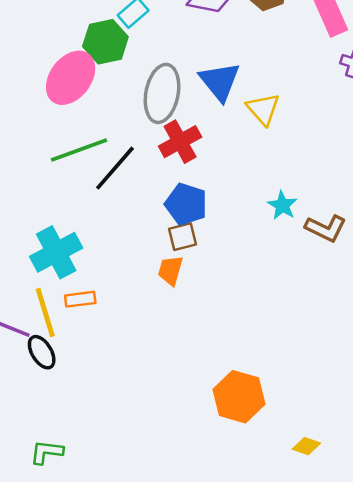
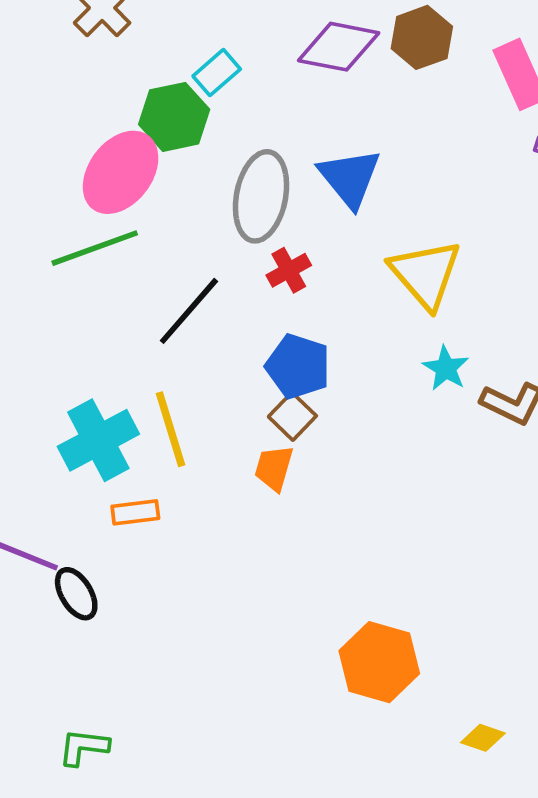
yellow triangle: (263, 109) -> (425, 274), moved, size x1.4
red cross: (180, 142) -> (289, 270), size x0.7
green line: (79, 150) -> (95, 248), moved
brown square: (182, 237) -> (292, 416), turned -32
yellow line: (45, 312) -> (170, 429), moved

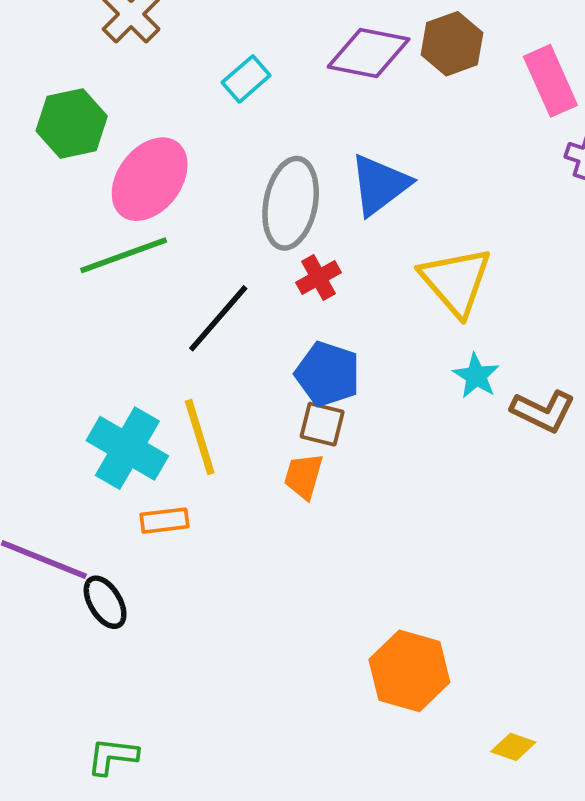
green hexagon: (174, 117) -> (72, 123), moved
blue triangle: (350, 178) -> (380, 185), turned 32
brown square: (292, 416) -> (322, 424), turned -30
cyan cross: (98, 440) -> (127, 448), turned -32

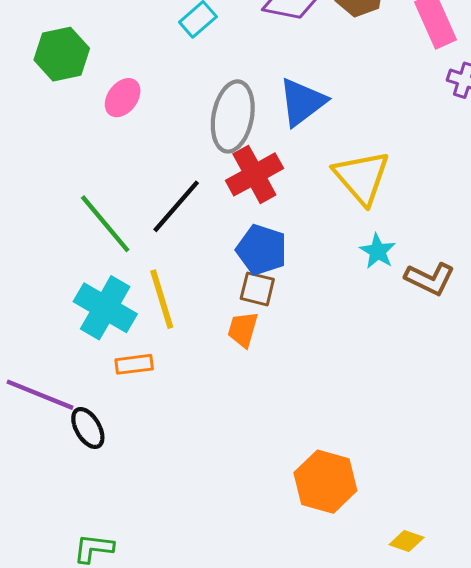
pink ellipse: (150, 179) -> (123, 98), size x0.6
green line: (124, 255) -> (105, 224), moved, turned 70
red cross: (318, 277) -> (254, 174), size x1.6

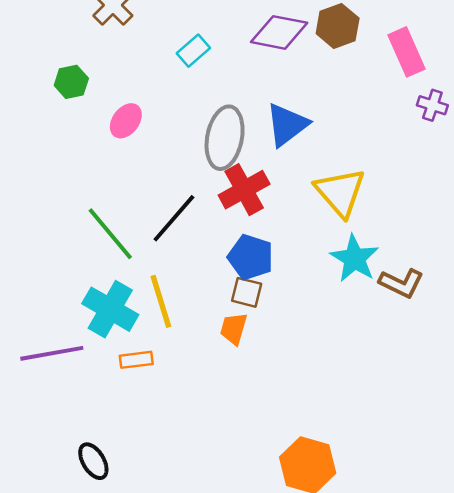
green hexagon: (62, 54) -> (71, 82), size x0.7
cyan star: (378, 251) -> (354, 259), size x1.5
purple line: (40, 395) -> (52, 353), moved, turned -32
black ellipse: (88, 428) -> (93, 461), moved

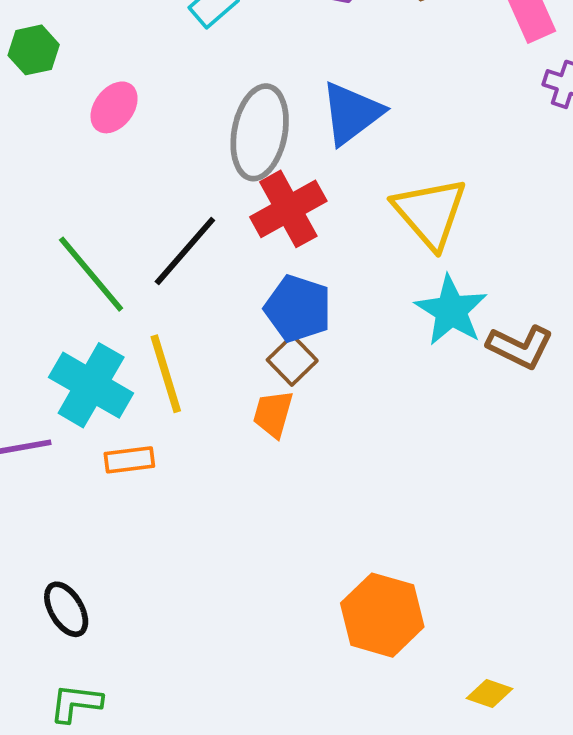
brown square: (247, 292) -> (292, 360), turned 32

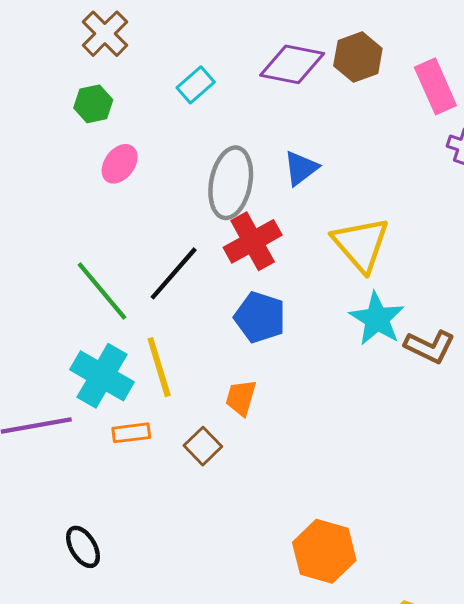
green hexagon: (34, 50) -> (93, 104), moved
blue triangle: (352, 113) -> (301, 168), size x0.7
brown square: (292, 360) -> (203, 446), moved

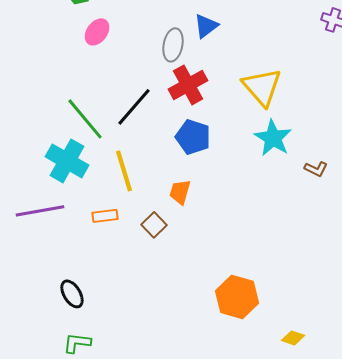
blue triangle: (301, 168) -> (206, 26), moved
gray ellipse: (231, 183) -> (173, 45), size x0.7
brown L-shape: (430, 347) -> (316, 169), moved, size x0.7
cyan cross: (102, 376) -> (67, 161), moved

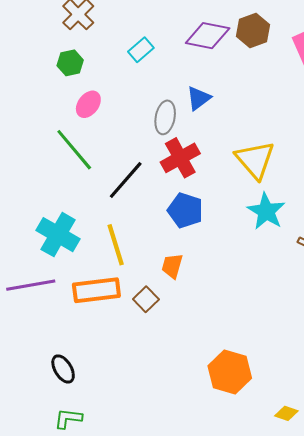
green line: (85, 119) -> (74, 150), moved
orange rectangle: (105, 216) -> (96, 290), size x1.8

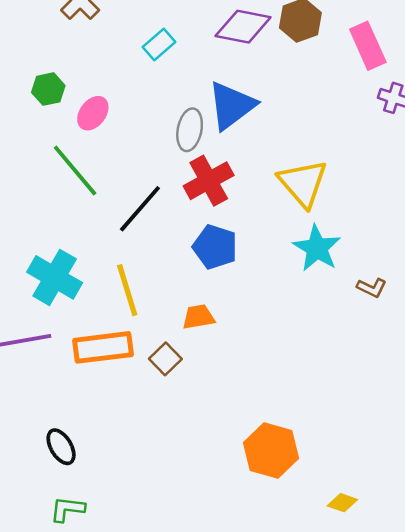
green hexagon: (70, 63) -> (48, 89), moved
blue triangle: (198, 98) -> (232, 106), size x1.6
orange trapezoid: (172, 266) -> (198, 317), turned 64

